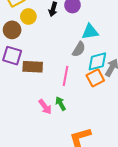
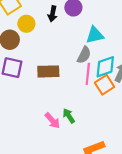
brown rectangle: (33, 67) -> (48, 71), moved
pink line: (66, 76) -> (88, 74), moved

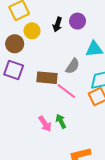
gray semicircle: (84, 55) -> (73, 66), moved
pink line: (88, 74) -> (66, 91), moved, turned -66

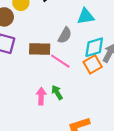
pink arrow: (45, 124) -> (41, 96), turned -140

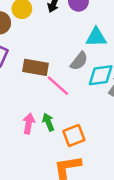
gray semicircle: (65, 35) -> (79, 61), moved
orange square: (93, 64) -> (74, 136), moved

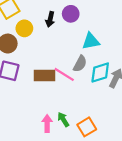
pink line: (58, 86) -> (64, 74), moved

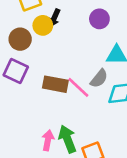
black arrow: (50, 19) -> (54, 18), moved
green arrow: (63, 119) -> (67, 139), size x1.5

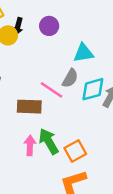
purple circle: (99, 19) -> (49, 26), moved
brown rectangle: (55, 84) -> (29, 107), moved

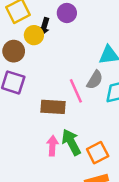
purple circle: (49, 26) -> (67, 13), moved
pink line: (52, 90) -> (76, 91), turned 30

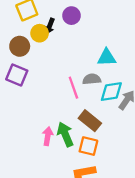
gray semicircle: (95, 80) -> (92, 79), turned -132
brown rectangle: (53, 107) -> (90, 121), moved, turned 30
orange square: (98, 153) -> (88, 146), turned 36

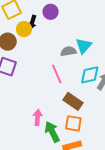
cyan triangle: (107, 57) -> (84, 46), turned -42
gray semicircle: (92, 79) -> (68, 51), moved
green arrow: (65, 134) -> (52, 132), moved

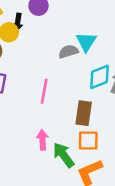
pink line: (57, 74) -> (44, 91), moved, turned 42
brown rectangle: (73, 101) -> (84, 113), turned 72

